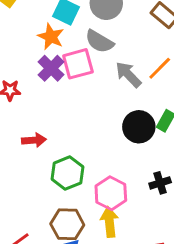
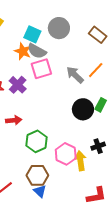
gray semicircle: (99, 41) -> (37, 51), moved
purple cross: (51, 68) -> (18, 85), moved
yellow arrow: (109, 222) -> (80, 161), moved

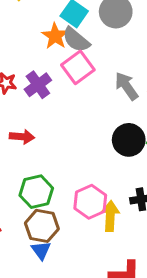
pink square: (41, 69) -> (78, 67), turned -30
green hexagon: (37, 141) -> (36, 192), moved

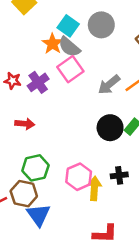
gray arrow: (126, 86) -> (109, 85), turned -95
brown hexagon: (42, 226) -> (24, 194), moved
blue triangle: (41, 250) -> (39, 215), size x1.5

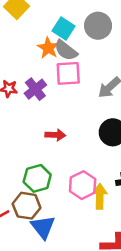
pink square: (70, 69) -> (68, 73), turned 35
red arrow: (25, 124) -> (55, 135), moved

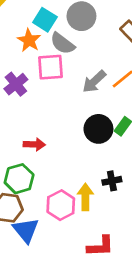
gray semicircle: (66, 50) -> (63, 43), moved
red arrow: (55, 135) -> (34, 144), moved
pink hexagon: (83, 185) -> (61, 205), moved

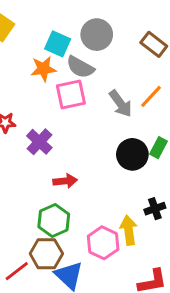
orange star: (29, 40) -> (43, 69), turned -30
gray arrow: (94, 82) -> (121, 104), turned -75
purple cross: (16, 84) -> (39, 142), moved

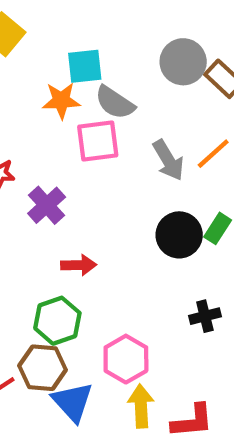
gray circle: (97, 35) -> (183, 62), moved
cyan square: (58, 44) -> (85, 66), turned -35
yellow arrow: (129, 230) -> (141, 406), moved

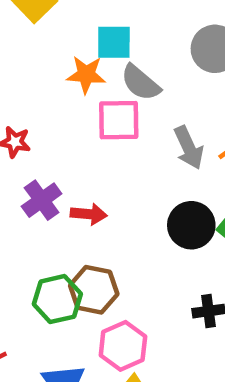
purple cross: (47, 205) -> (42, 200), moved
red arrow: (79, 265) -> (89, 214), moved
brown hexagon: (43, 368) -> (94, 290), moved

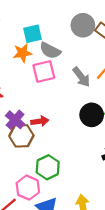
brown hexagon: (94, 290) -> (21, 136), moved
green hexagon: (57, 299) -> (48, 167), moved
pink hexagon: (123, 346) -> (28, 188), moved

